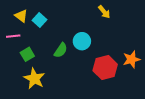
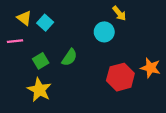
cyan circle: (82, 41) -> (104, 32), moved
green square: (27, 54) -> (41, 61), moved
orange star: (131, 59) -> (151, 68), turned 30

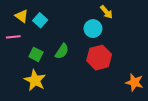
green square: (41, 61) -> (36, 54), turned -32
orange star: (151, 68) -> (134, 82), moved
red hexagon: (120, 77) -> (99, 58), moved

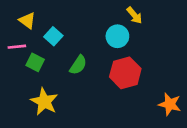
cyan square: (40, 20) -> (53, 36), moved
green square: (36, 54) -> (35, 62), moved

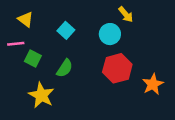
cyan square: (53, 36) -> (66, 30), moved
green semicircle: (78, 65) -> (65, 68), moved
orange star: (170, 104) -> (153, 84), moved, turned 30

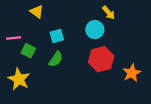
yellow triangle: (25, 19) -> (37, 12), moved
cyan square: (66, 30) -> (57, 36), moved, turned 32
yellow star: (41, 95) -> (19, 79), moved

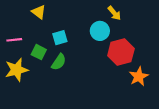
green square: (28, 51) -> (39, 52), moved
red hexagon: (101, 59) -> (121, 52), moved
yellow star: (19, 79) -> (17, 70), moved, turned 30

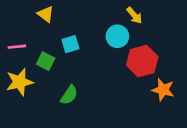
green semicircle: (59, 62) -> (69, 95), moved
orange star: (139, 76) -> (163, 90), turned -30

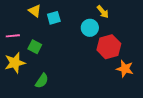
cyan square: (70, 44) -> (54, 18), moved
green semicircle: (69, 95) -> (42, 81), moved

